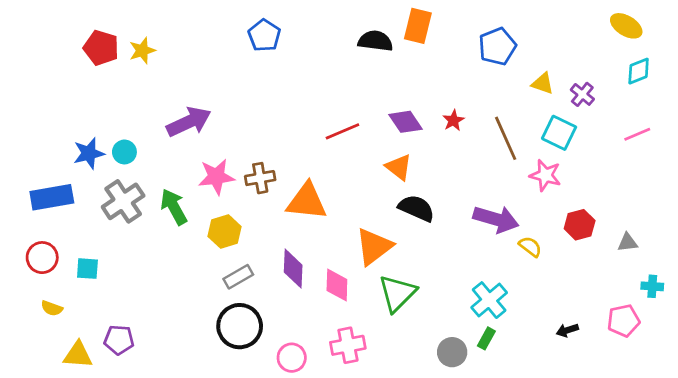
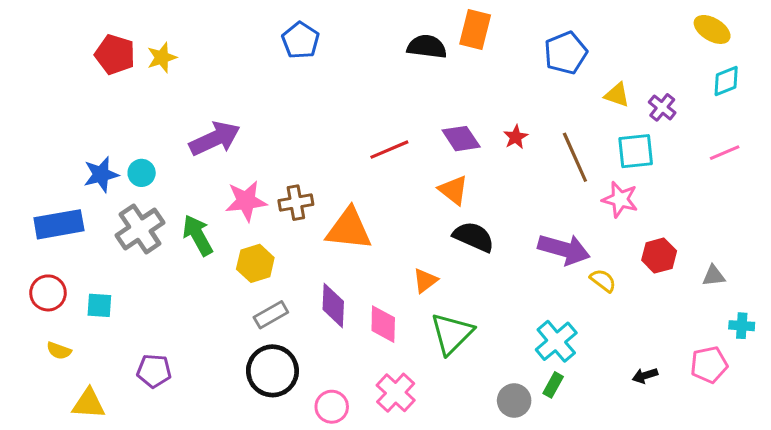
cyan square: (559, 133) -> (636, 151), turned -32
orange triangle: (374, 247) -> (425, 280), size x0.6
purple pentagon: (119, 340) -> (154, 371), moved
pink cross: (348, 345) -> (396, 393), turned -36

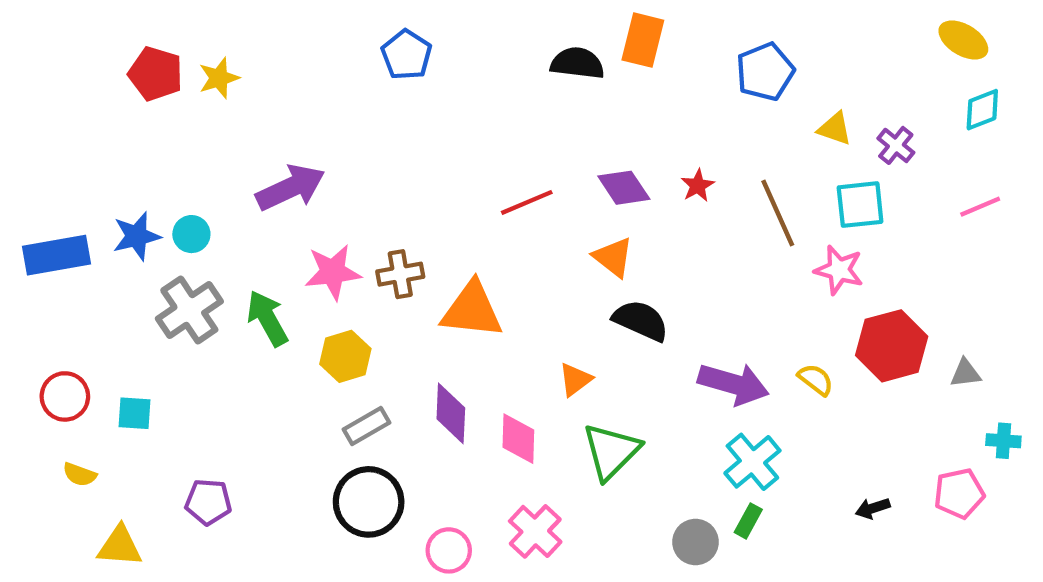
blue rectangle: (59, 224) -> (56, 255), moved
purple arrow: (564, 249) -> (733, 384), moved
red hexagon: (659, 256) -> (892, 346), size x1.5

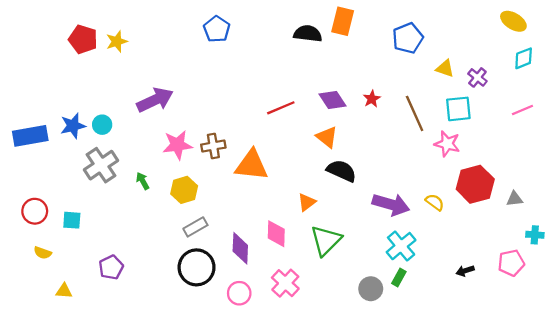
green arrow: (267, 318) -> (143, 181), moved, size x0.6
purple diamond: (451, 413) -> (240, 248), moved
purple pentagon: (208, 502) -> (111, 267), turned -30
yellow triangle: (120, 546) -> (64, 291), size x0.7

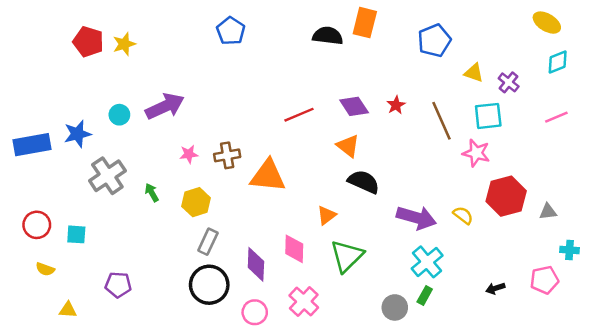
cyan circle: (102, 125) -> (119, 115), moved
pink star: (177, 145) -> (189, 154), size x0.6
gray rectangle: (195, 227) -> (208, 242), turned -35
purple pentagon: (111, 267) -> (118, 285), turned 30

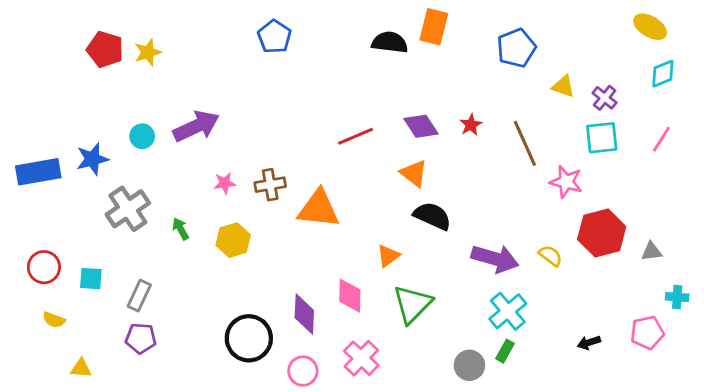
cyan square: (488, 116) -> (602, 138), moved
pink line: (556, 117) -> (661, 139), turned -35
gray rectangle: (208, 242) -> (139, 296), moved

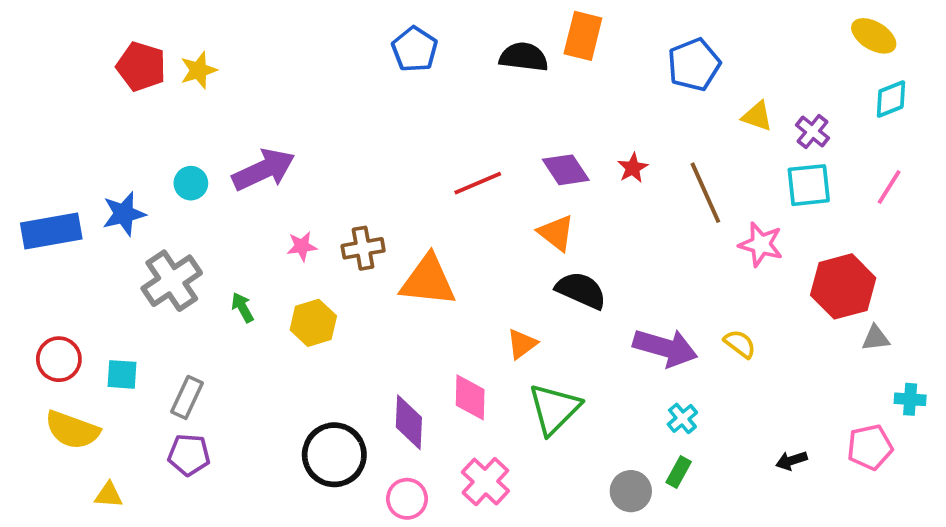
blue pentagon: (274, 37) -> (415, 49), moved
red hexagon: (602, 233) -> (843, 286), moved
cyan cross: (508, 311) -> (682, 418), size x0.6
yellow semicircle: (54, 320) -> (72, 430), size x1.8

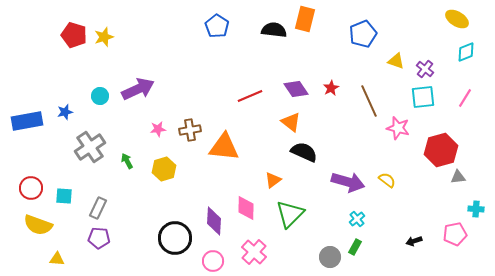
blue star: (124, 214) -> (65, 112), size x0.7

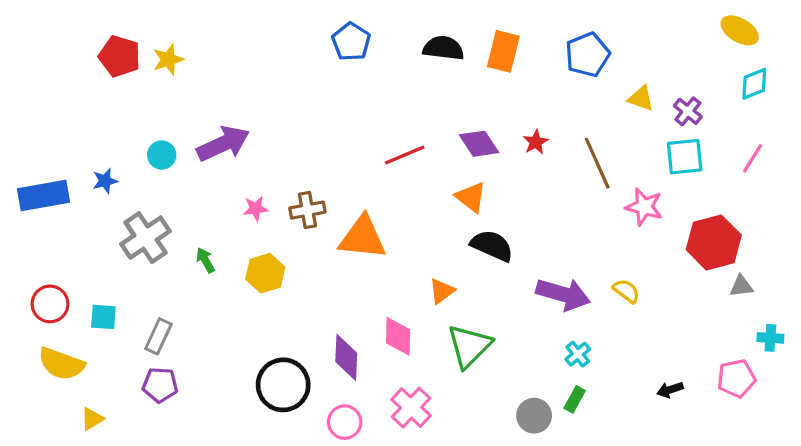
orange rectangle: (305, 19) -> (503, 51), moved
yellow triangle: (57, 259) -> (92, 419), turned -35

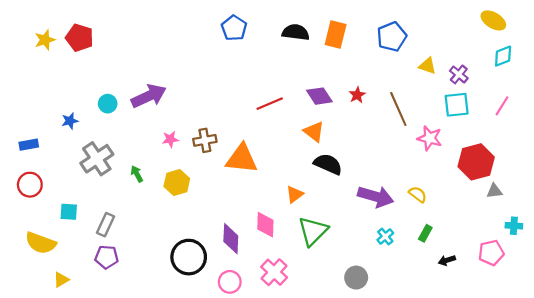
yellow star: (168, 59) -> (45, 40), moved
blue rectangle: (44, 195) -> (29, 145), moved, size x0.6
red circle: (50, 304) -> (30, 185), moved
green rectangle: (575, 399) -> (425, 233), moved

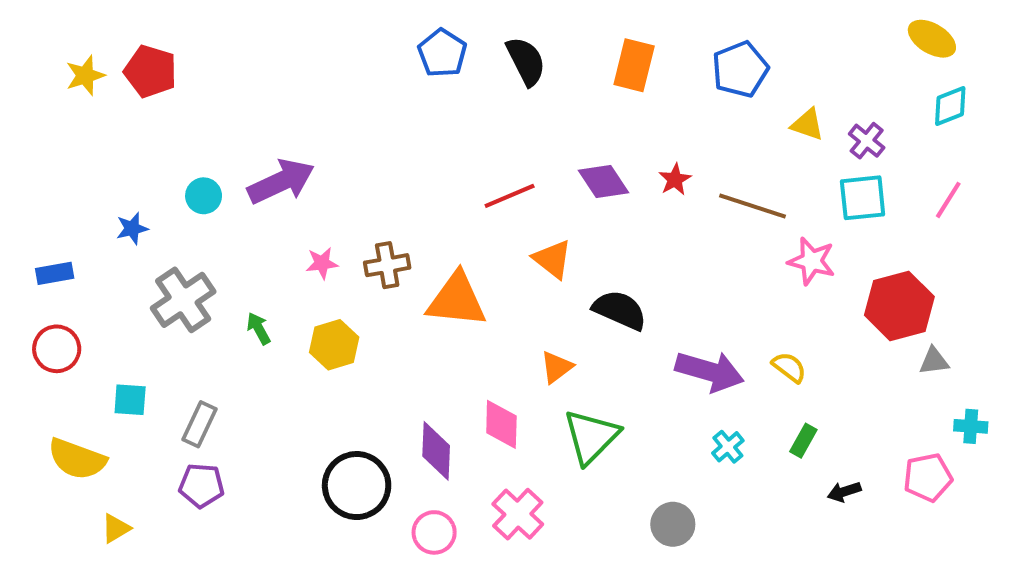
black semicircle: (296, 32) -> (526, 61), moved, turned 56
brown line: (398, 109) -> (752, 206), turned -48
orange triangle: (314, 132) -> (552, 259), moved

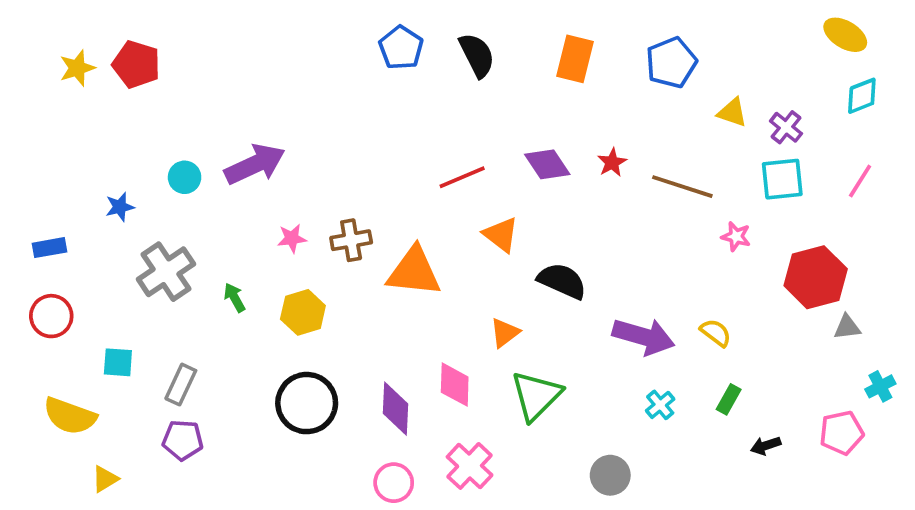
pink star: (812, 261) -> (736, 236), size x0.7
cyan cross: (971, 426) -> (880, 386), turned -32
black circle: (357, 486) -> (307, 403), moved

